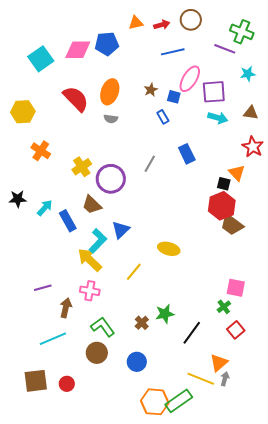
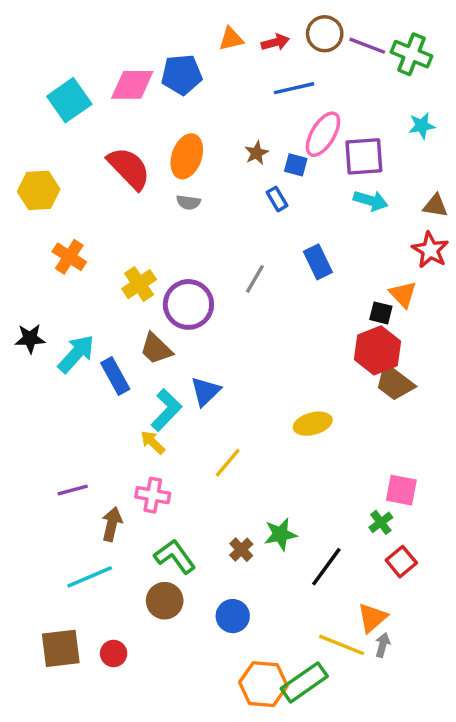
purple line: (225, 49) -> (367, 46), moved
brown triangle: (251, 113) -> (435, 206), moved
cyan arrow: (45, 208) -> (76, 354), size x1.4
yellow ellipse: (169, 249) -> (313, 424), moved, turned -30
yellow arrow: (90, 260) -> (153, 442), size x0.6

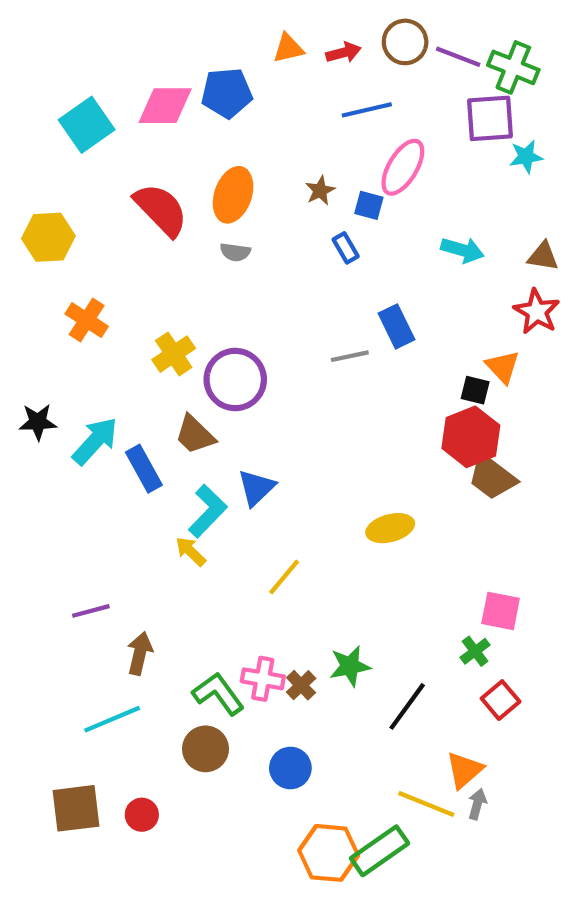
purple square: (364, 156) -> (490, 118), moved
gray line: (255, 279) -> (350, 356), moved, turned 48
pink cross: (153, 495) -> (263, 679), moved

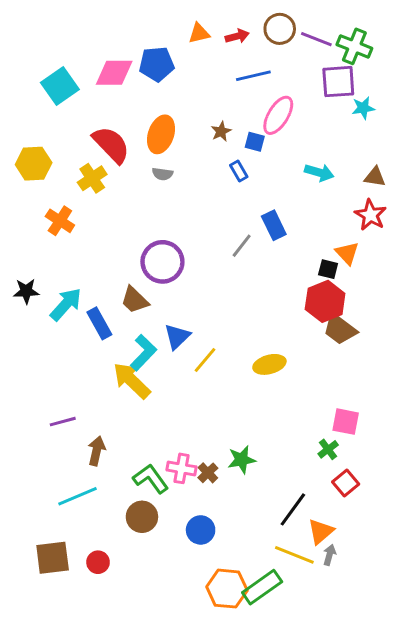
yellow cross: (174, 354) -> (92, 178), moved
gray line: (350, 356) -> (242, 246), turned -40
yellow arrow: (191, 551) -> (132, 381), size x1.8
yellow line: (284, 577) -> (205, 360), moved
black line: (407, 706) -> (293, 509), moved

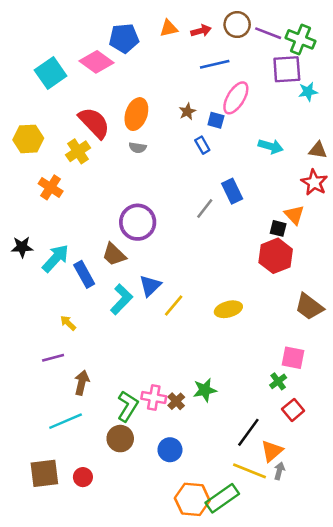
blue pentagon: (157, 64) -> (124, 38), moved
pink diamond: (114, 73) -> (97, 62), turned 36
brown trapezoid: (340, 329) -> (309, 307), moved
yellow arrow: (132, 381) -> (68, 323), moved, size x0.5
green L-shape: (151, 479) -> (128, 406), turned 68

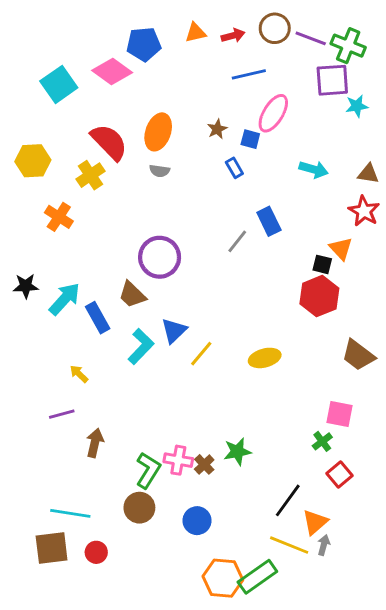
cyan line: (66, 421) -> (70, 513), moved, turned 32

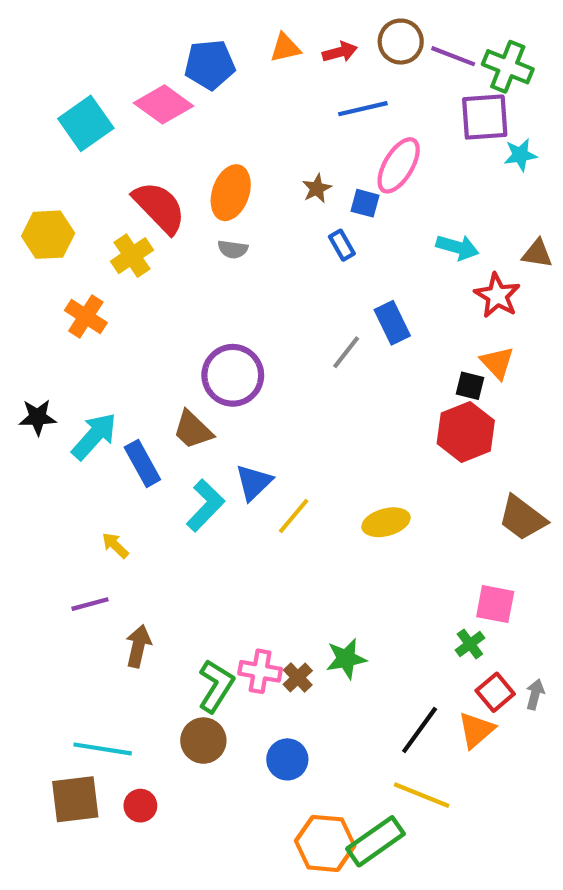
red star: (364, 211) -> (497, 296), moved
orange triangle: (315, 522) -> (476, 730), moved
gray arrow: (324, 545) -> (535, 694), moved

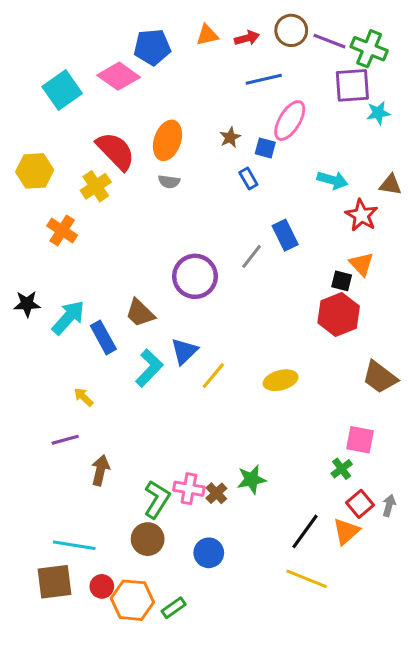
purple circle: (233, 375) -> (195, 276), moved
green rectangle: (376, 841) -> (174, 608), moved, size x0.6
orange hexagon: (325, 843) -> (132, 600), moved

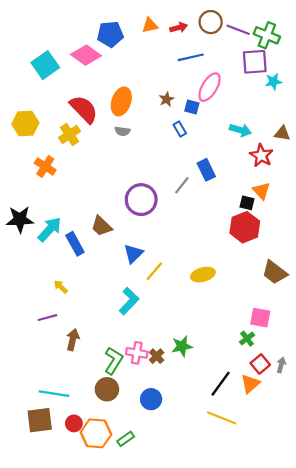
black star: (27, 304) -> (20, 219), size x1.4
cyan L-shape: (149, 368) -> (129, 301), moved

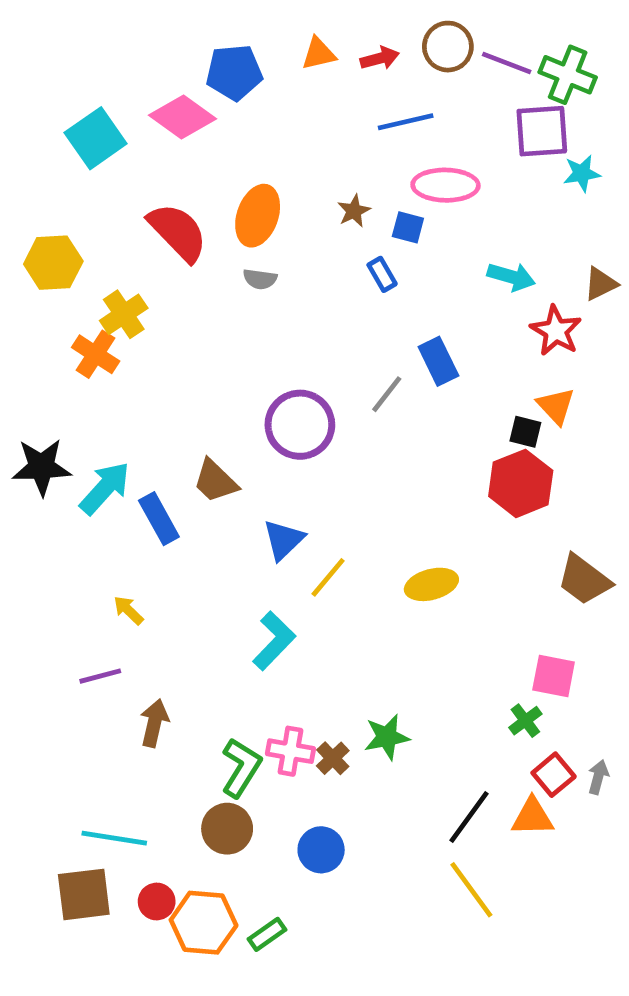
pink ellipse: (210, 87) -> (446, 185), turned 60
brown triangle: (282, 133) -> (601, 284), turned -35
yellow cross: (69, 135) -> (124, 314), moved
orange triangle: (250, 384) -> (532, 817), turned 40
yellow line: (222, 418) -> (471, 890), turned 32

